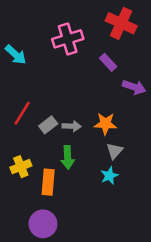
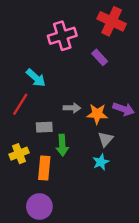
cyan arrow: (16, 55) -> (36, 78), moved
purple arrow: (134, 87) -> (124, 109), moved
gray rectangle: (48, 125) -> (44, 127), moved, turned 35
gray arrow: (72, 126) -> (72, 108), moved

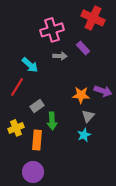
gray arrow: (72, 108) -> (60, 56), moved
gray rectangle: (44, 127) -> (37, 106), turned -32

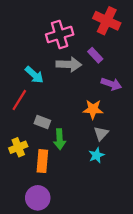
gray arrow: (60, 56) -> (69, 64), size x1.5
purple arrow: (103, 91) -> (111, 84), moved
gray rectangle: (37, 106) -> (42, 122), turned 56

